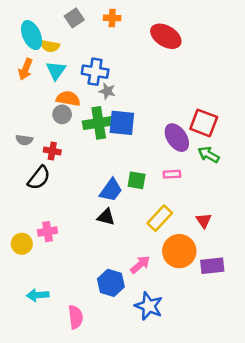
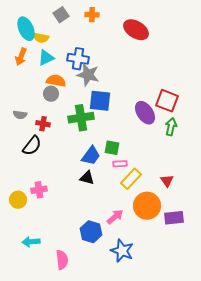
cyan triangle: (56, 70) -> (46, 58), turned 30
gray star: (107, 91) -> (88, 75), size x1.6
green cross: (99, 123) -> (81, 118), moved
green arrow: (209, 155) -> (171, 127), turned 72
pink rectangle: (172, 174) -> (120, 164), moved

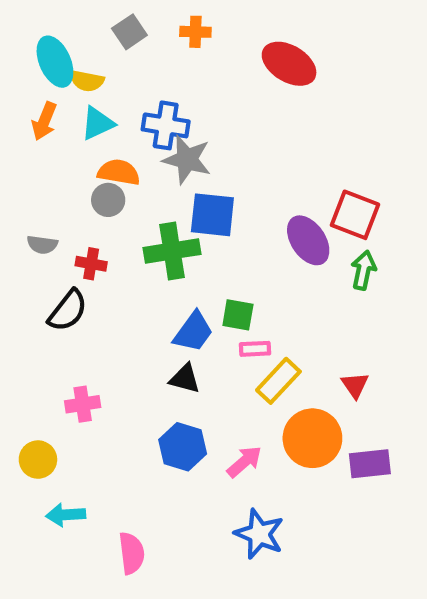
yellow circle: (18, 200) -> (38, 460), moved
blue hexagon: (91, 232) -> (183, 447), moved

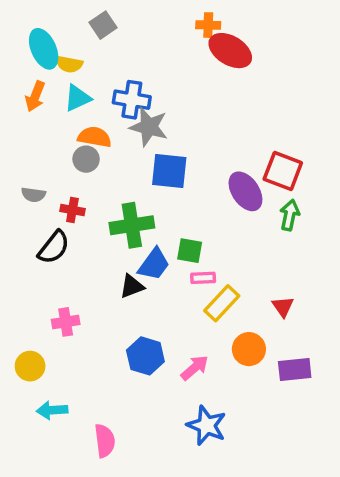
orange cross: (195, 32) -> (208, 25), moved
green cross: (172, 251) -> (132, 225), moved
black triangle: (185, 379) -> (132, 286), moved, turned -36
orange circle: (312, 438) -> (249, 349), size x0.7

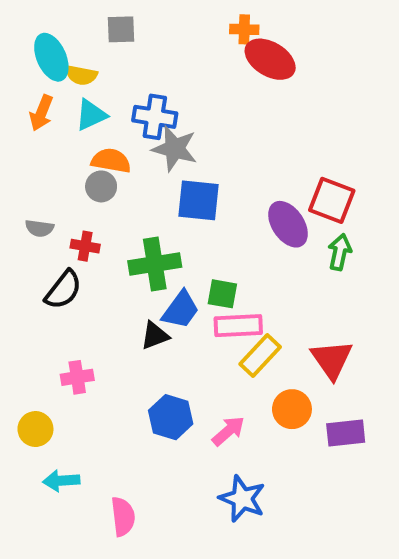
gray square: (103, 25) -> (121, 29), turned 32
pink rectangle: (203, 278) -> (238, 326), size x1.6
red triangle: (283, 307) -> (332, 359), size x1.6

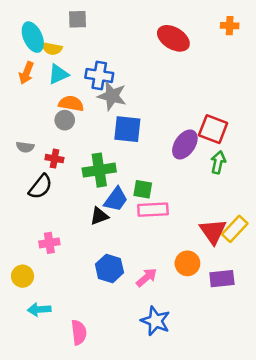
orange cross: (244, 29) -> (230, 26), moved
purple ellipse: (288, 224) -> (185, 144), turned 68
yellow rectangle: (260, 355) -> (235, 229), moved

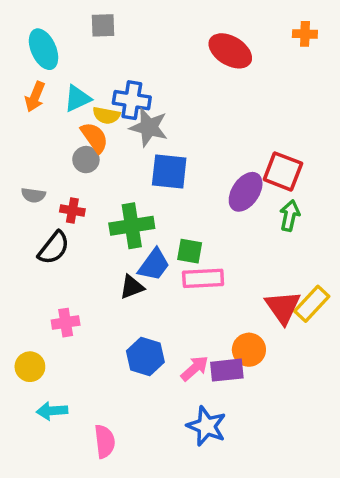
yellow semicircle: (52, 49) -> (106, 115), moved
orange semicircle: (71, 104) -> (94, 137), turned 45
purple rectangle: (222, 279) -> (227, 370), moved

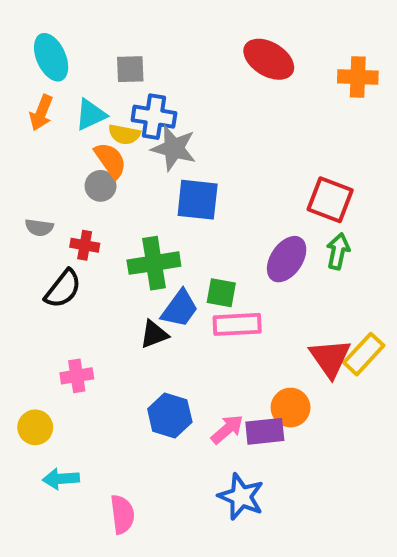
gray square: (103, 25) -> (130, 69), moved
orange cross: (305, 34) -> (358, 77), moved, size x1.4
purple ellipse: (246, 192) -> (287, 259), moved

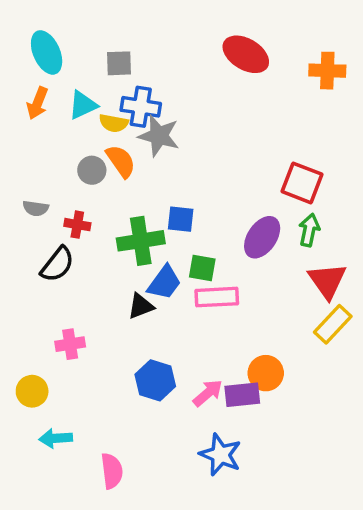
orange semicircle: (110, 160) -> (121, 161), moved
blue square: (198, 200) -> (181, 219), moved, size x0.7
red triangle: (330, 358) -> (327, 281), moved

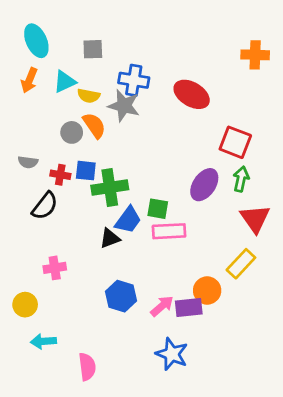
red ellipse: (246, 54) -> (192, 94), moved
blue cross: (141, 107) -> (134, 80), moved
blue square: (181, 219) -> (86, 171), moved
yellow rectangle: (333, 324) -> (241, 264), moved

